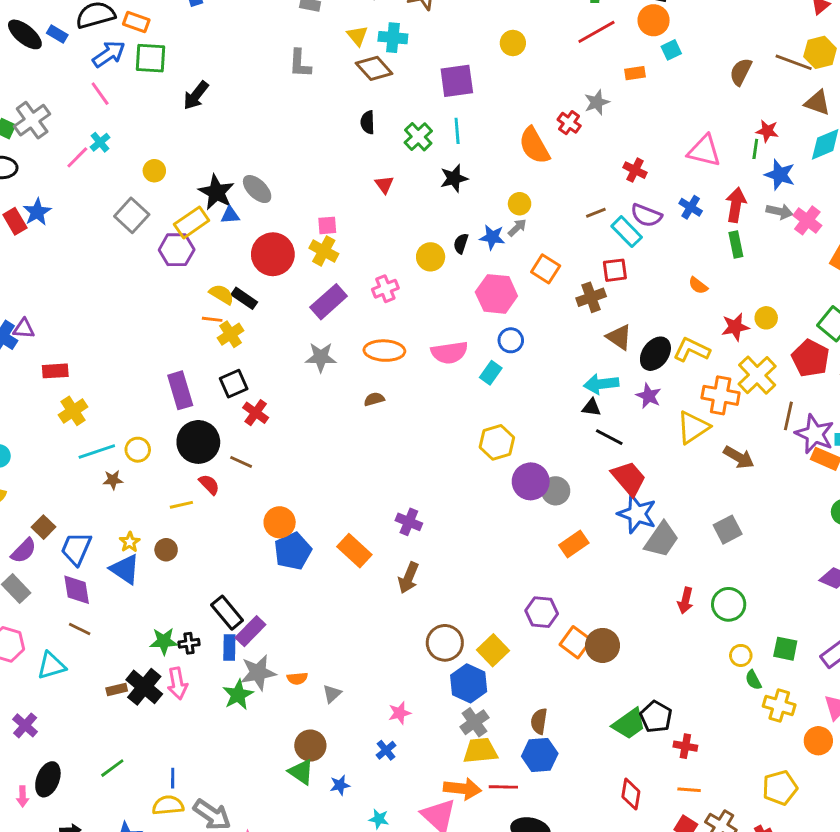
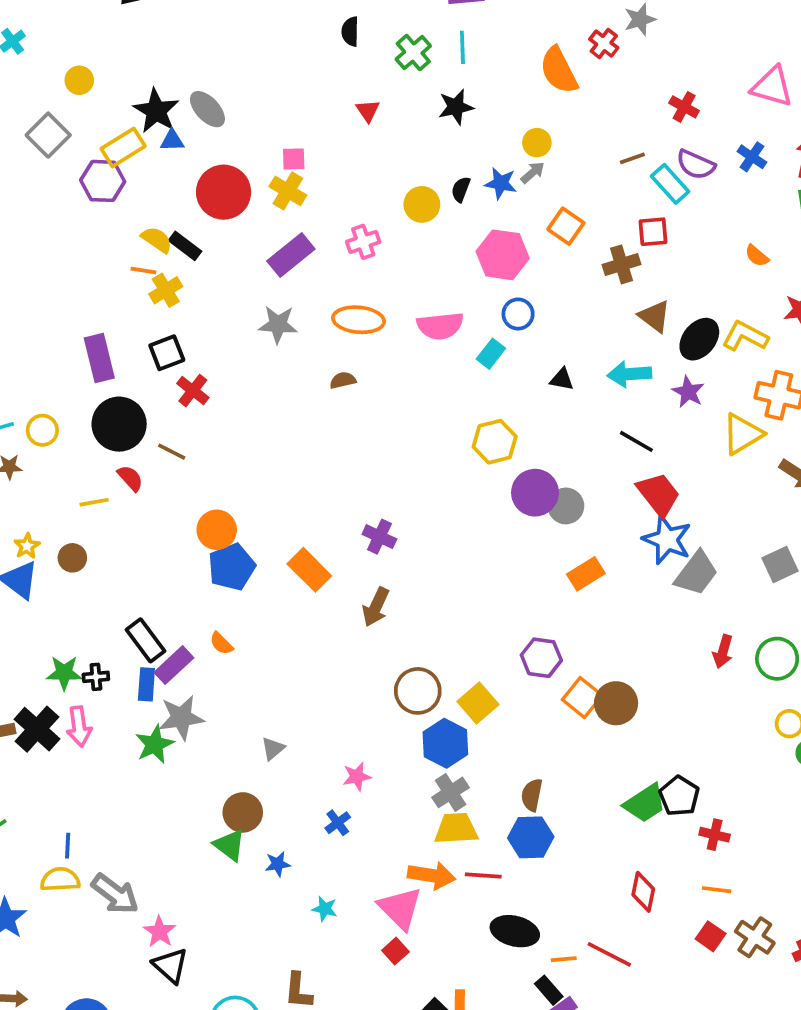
black triangle: (592, 407) -> (562, 379), moved
orange semicircle: (297, 678) -> (221, 643), moved, turned 48

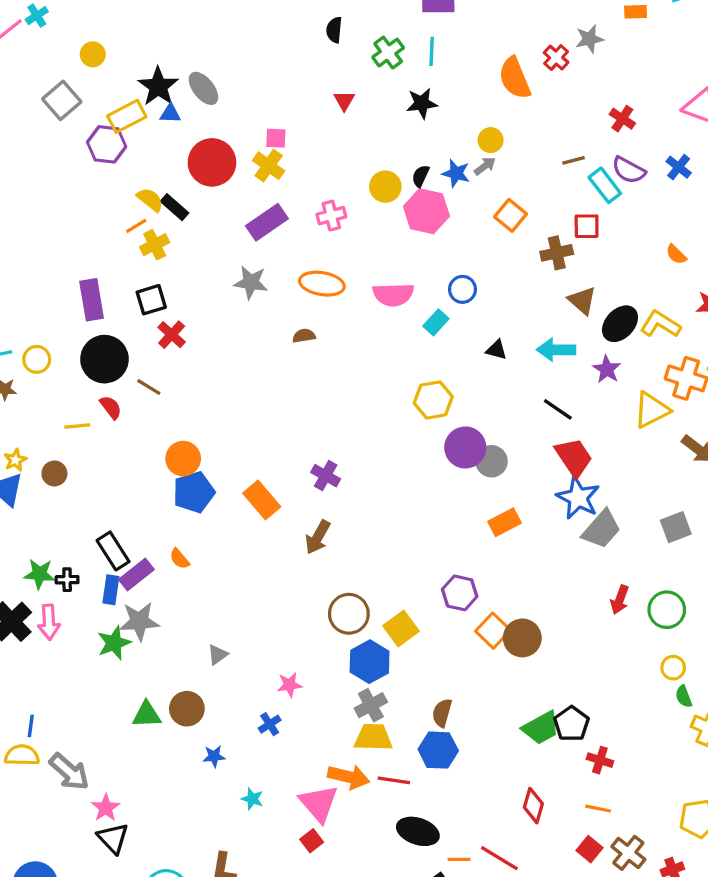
pink hexagon: (503, 255) -> (426, 211), moved
orange line: (143, 271) -> (136, 226), turned -45
green triangle: (230, 845) -> (147, 715), moved, turned -44

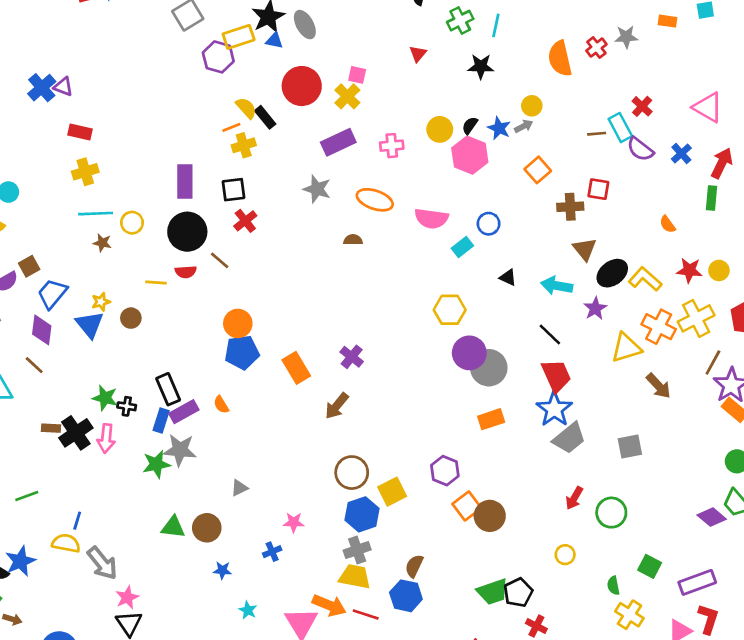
cyan rectangle: (605, 185) -> (620, 128), moved
red semicircle: (111, 407) -> (186, 272), turned 114
gray circle: (491, 461) -> (489, 368), size x1.4
yellow circle: (673, 668) -> (565, 555), moved

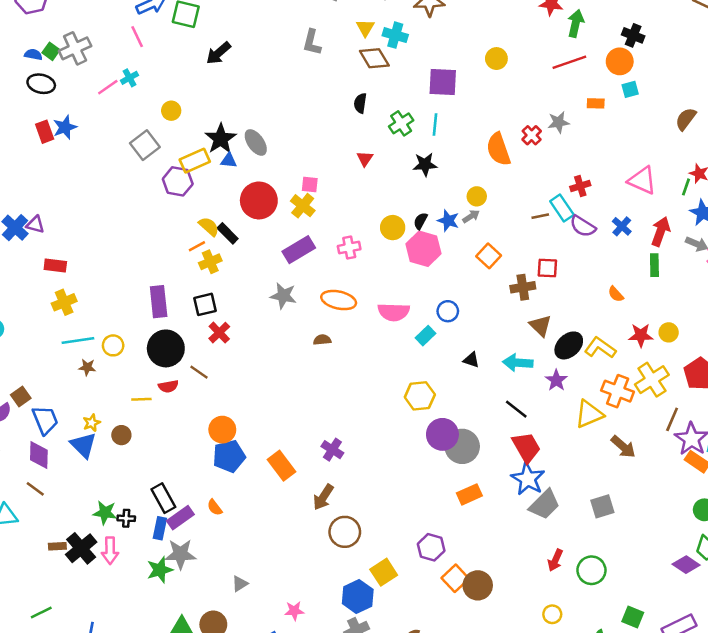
red cross: (642, 106) -> (580, 186), turned 36
blue trapezoid: (52, 294) -> (45, 420), turned 124
brown circle: (352, 473) -> (345, 532), moved

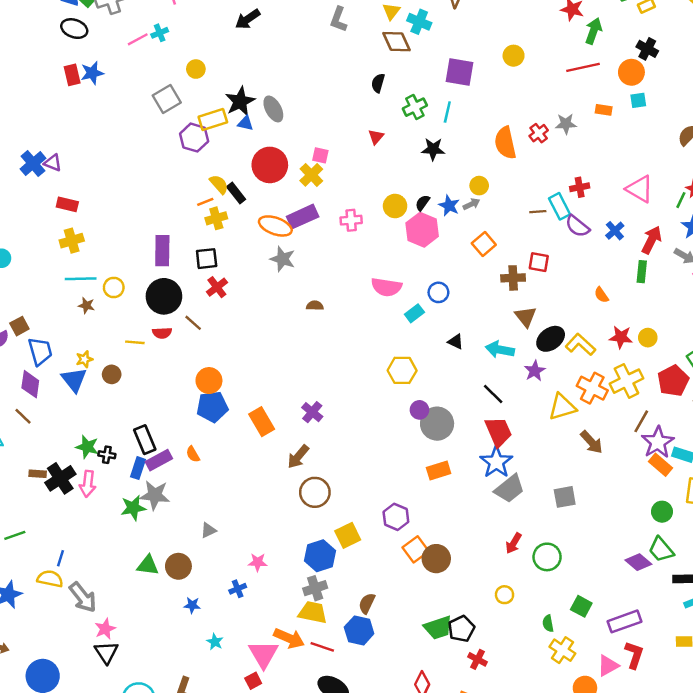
orange ellipse: (339, 300) -> (275, 226), moved
purple circle: (442, 434) -> (419, 410), size x0.6

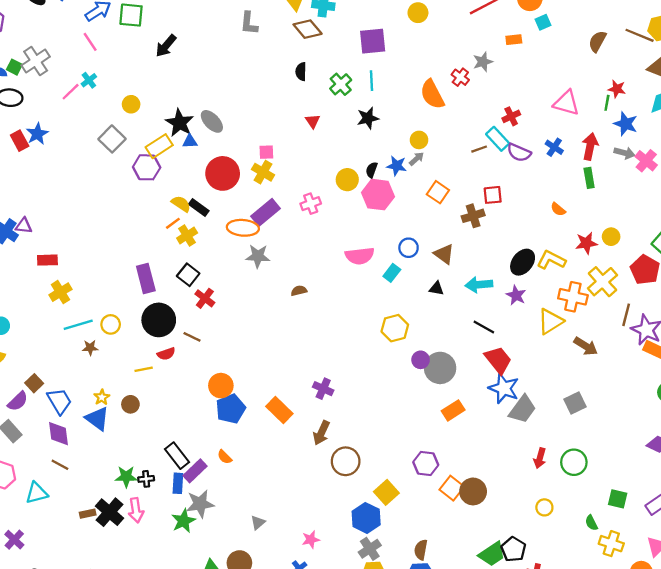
black square: (207, 259) -> (188, 275), turned -30
brown triangle: (526, 317) -> (444, 254), moved

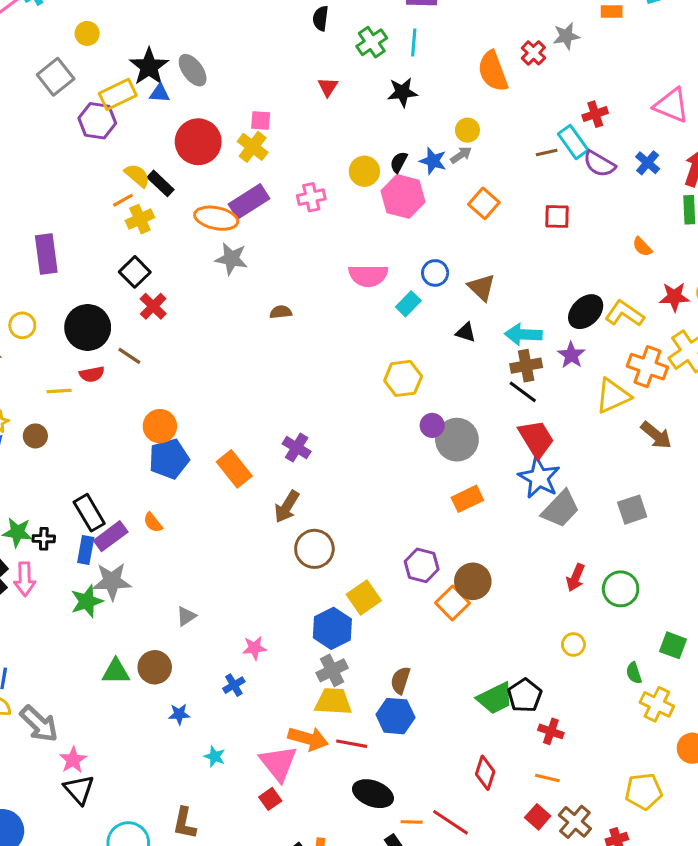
brown cross: (473, 216) -> (526, 366), moved
purple rectangle: (146, 279) -> (46, 254), moved
brown circle: (473, 491) -> (473, 581), moved

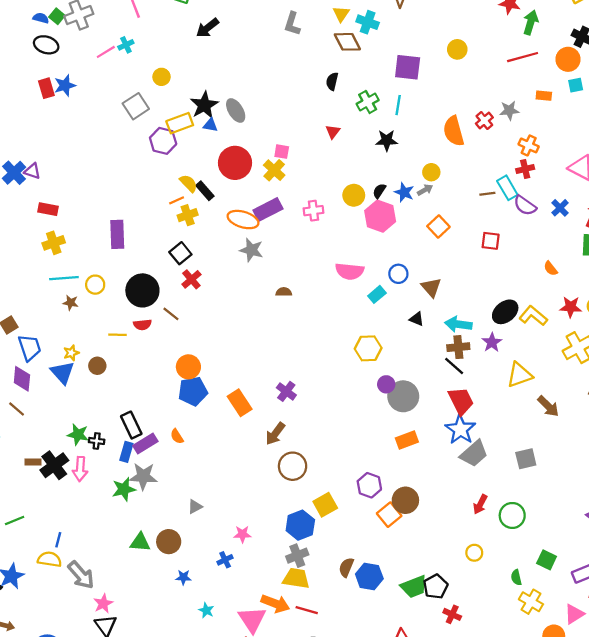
orange cross: (647, 367) -> (529, 145), moved, size x0.7
blue hexagon: (395, 716) -> (369, 576), moved

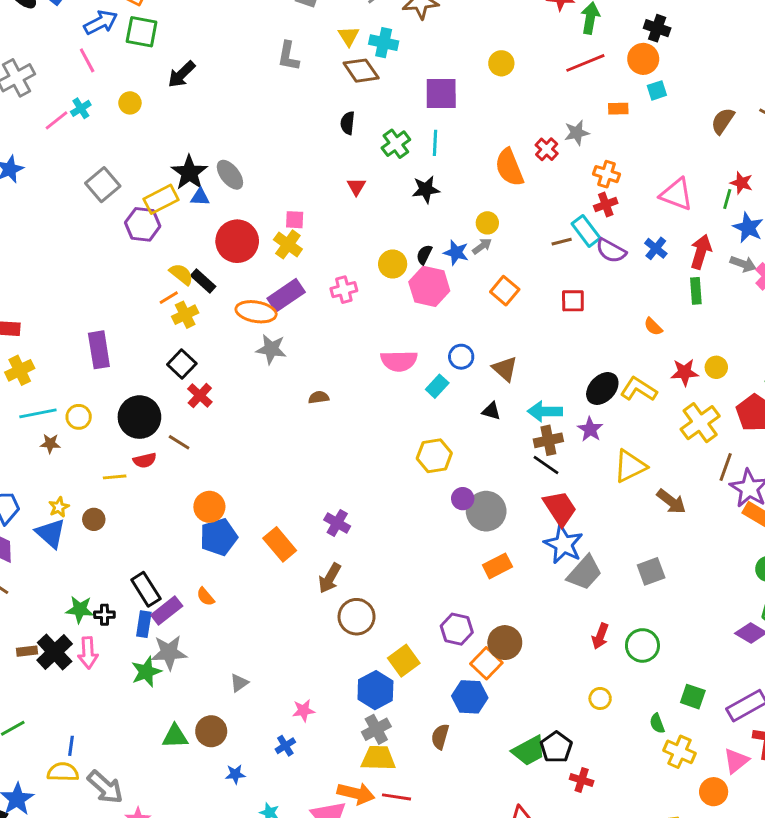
yellow circle: (161, 77) -> (130, 103), moved
blue hexagon: (369, 576) -> (470, 697), moved

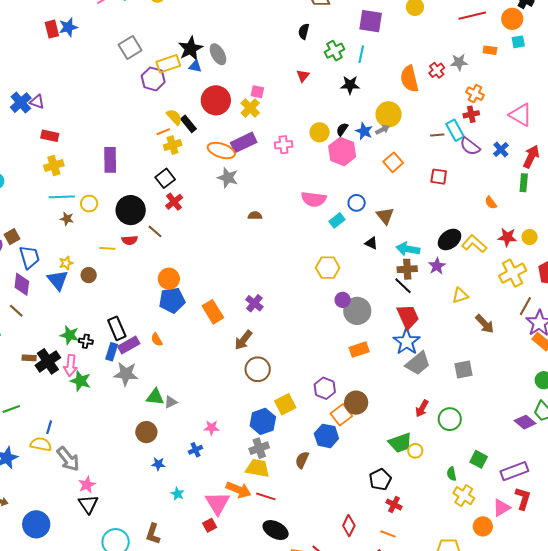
yellow circle: (487, 223) -> (389, 114), size x1.6
yellow triangle: (630, 466) -> (460, 295), size x0.7
green star: (146, 672) -> (81, 381), moved, turned 30
green triangle: (175, 736) -> (155, 397), moved
green trapezoid: (529, 751) -> (400, 443), moved

